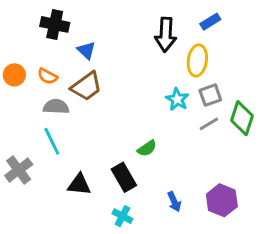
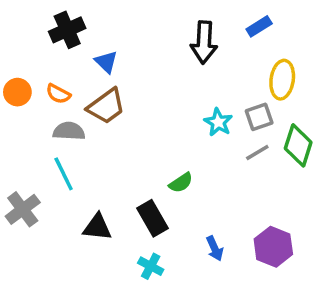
black cross: (55, 24) -> (67, 30), turned -36
yellow ellipse: (197, 60) -> (282, 80), moved

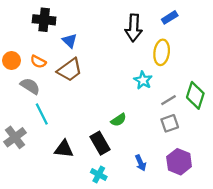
black cross: (67, 30) -> (44, 20), turned 30
yellow ellipse: (282, 80) -> (162, 52), moved
gray square: (259, 117) -> (170, 123), moved
gray semicircle: (69, 131) -> (30, 86), moved, turned 30

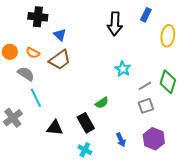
blue rectangle: (170, 17) -> (146, 15), turned -32
yellow ellipse: (162, 52) -> (168, 36), moved

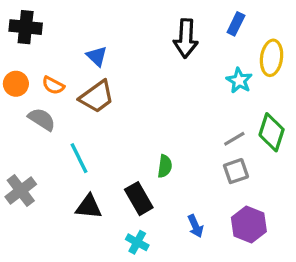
black cross: (38, 17) -> (26, 27), moved
cyan star: (123, 69) -> (239, 80), moved
cyan line: (36, 98) -> (79, 158), moved
green semicircle: (102, 103) -> (165, 166), turned -48

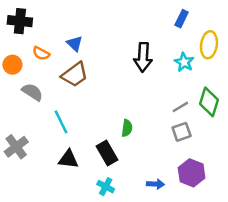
black arrow: (186, 38) -> (143, 57), moved
orange semicircle: (53, 85) -> (41, 53), moved
blue arrow: (195, 226) -> (155, 184), moved, turned -63

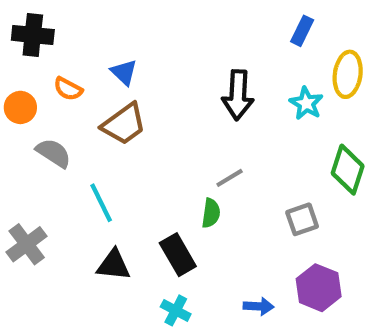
gray line: (180, 107) -> (230, 178), moved

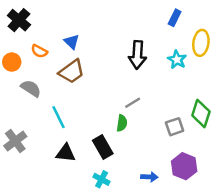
black cross: (33, 35) -> (19, 20), turned 35
green diamond: (348, 170) -> (201, 113), moved

